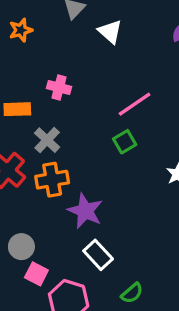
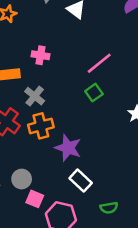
green semicircle: (132, 293) -> (109, 208), turned 36

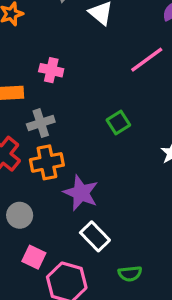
pink line: (99, 63) -> (147, 60), moved
gray cross: (35, 96) -> (41, 123), turned 30
gray circle: (22, 179) -> (20, 215), moved

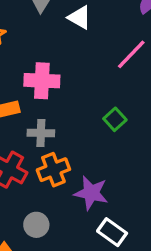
pink cross: (51, 70) -> (42, 81), size x1.5
gray cross: (41, 123) -> (41, 133), turned 30

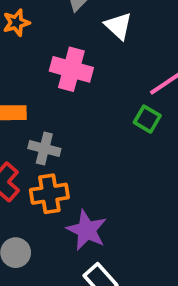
pink cross: (42, 81) -> (71, 69), moved
green square: (115, 119) -> (147, 119), moved, turned -30

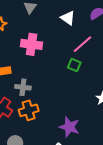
white triangle: (118, 26) -> (68, 18), moved
purple star: (87, 230) -> (69, 127), moved

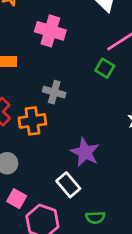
gray cross: (23, 87) -> (54, 92), moved

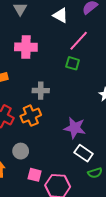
white rectangle: (68, 185) -> (84, 153), moved

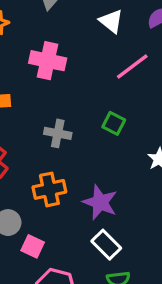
green square: (73, 63) -> (114, 123), moved
orange cross: (31, 116) -> (49, 189), moved
pink square: (35, 175) -> (33, 246), moved

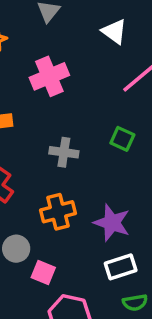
pink cross: (48, 61) -> (49, 76), turned -32
white rectangle: (106, 245) -> (121, 267), turned -60

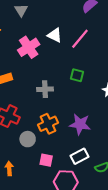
white triangle: (114, 32) -> (55, 35), moved
gray circle: (16, 249) -> (28, 139), moved
white rectangle: (121, 267) -> (80, 156), moved

